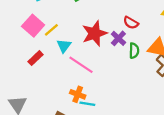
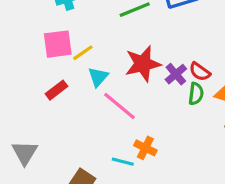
red semicircle: (131, 23) -> (200, 72), moved
pink square: (33, 26) -> (58, 44), turned 35
orange cross: (78, 94) -> (145, 148), moved

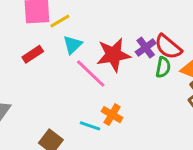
red star: (143, 64) -> (113, 55), moved
red semicircle: (200, 72) -> (168, 47), size x1.4

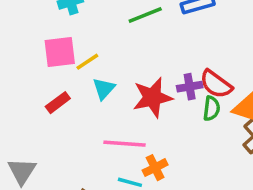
purple cross: (146, 48) -> (190, 87), turned 30
pink line: (91, 74) -> (124, 144), moved, turned -36
orange cross: (112, 115) -> (155, 168), turned 36

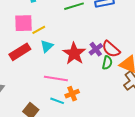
purple cross: (190, 87) -> (96, 49), turned -32
red star: (152, 97) -> (74, 54), turned -30
red rectangle: (58, 103) -> (20, 52), size x1.5

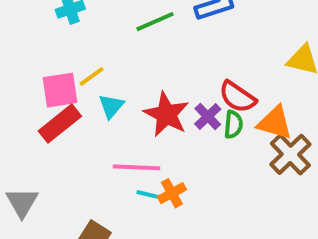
pink square: (24, 23) -> (60, 90), moved
purple cross: (96, 49) -> (208, 116), moved
cyan line: (57, 101) -> (150, 195), moved

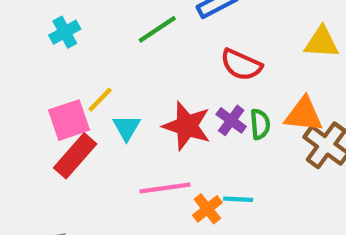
red semicircle: (237, 97) -> (241, 65), moved
cyan line: (150, 195) -> (238, 199), moved

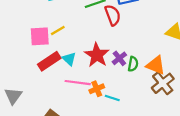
red semicircle: (241, 65) -> (113, 15), moved, turned -150
cyan triangle: (126, 128) -> (69, 59), moved, turned -32
red rectangle: (75, 156) -> (49, 61), moved
orange cross: (207, 209) -> (97, 89), moved

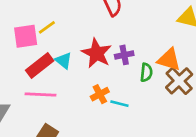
purple cross: (119, 58) -> (124, 55), turned 32
green semicircle: (133, 64) -> (146, 72), moved
pink line: (78, 83) -> (41, 95), moved

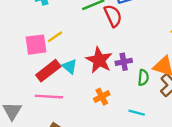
cyan line: (119, 104) -> (137, 113), moved

